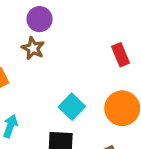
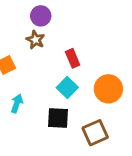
red rectangle: (121, 55) -> (73, 58), moved

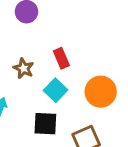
brown star: (35, 40) -> (24, 68), moved

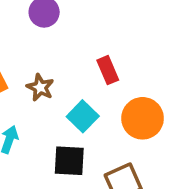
red rectangle: (61, 58) -> (108, 70), moved

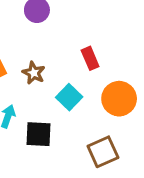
black square: (69, 161) -> (39, 134), moved

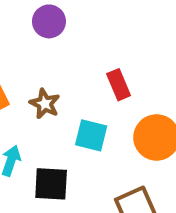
cyan square: (69, 97) -> (91, 135), turned -30

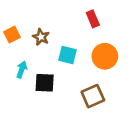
red rectangle: (119, 85) -> (93, 19), moved

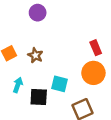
red rectangle: (93, 19) -> (96, 48), moved
cyan square: (67, 55) -> (59, 84), moved

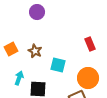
orange circle: (93, 73) -> (88, 78), moved
cyan square: (59, 84) -> (58, 65), moved

